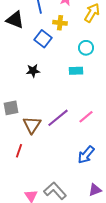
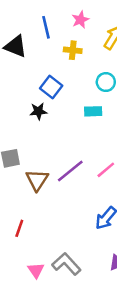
blue square: (43, 39) -> (51, 87), moved
red line: (19, 151) -> (19, 228), moved

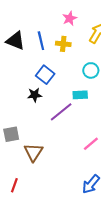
blue line: (46, 27) -> (41, 41), moved
purple line: (70, 171) -> (61, 112), moved
red line: (19, 228) -> (14, 185), moved

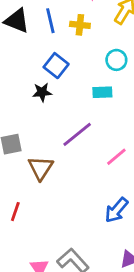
purple line: (61, 112) -> (77, 134), moved

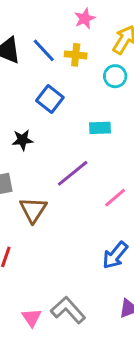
blue line: (50, 21) -> (44, 50), turned -30
cyan circle: (116, 60) -> (115, 76), moved
black star: (42, 92) -> (23, 140), moved

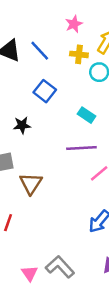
yellow cross: (76, 55) -> (79, 54), moved
cyan rectangle: (100, 128) -> (87, 115), turned 36
purple line: (73, 173) -> (81, 148), moved, turned 36

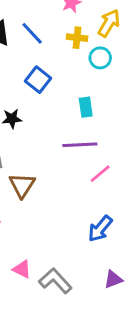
cyan rectangle: (87, 115) -> (86, 107), turned 48
pink triangle: (30, 273) -> (22, 269), moved, turned -30

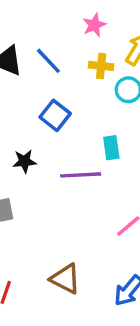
purple line: (80, 145) -> (81, 175), moved
brown triangle: (22, 185) -> (65, 279), moved, turned -36

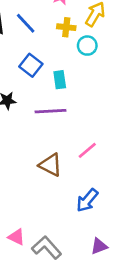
cyan rectangle: (111, 148) -> (60, 80), moved
brown triangle: (65, 279) -> (51, 165), moved

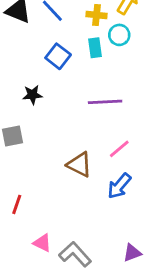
cyan rectangle: (60, 80) -> (95, 48), moved
purple line: (51, 111) -> (105, 102), moved
blue arrow: (87, 200) -> (119, 186), moved

